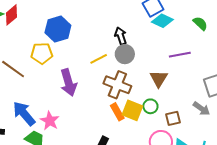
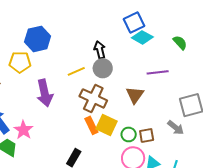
green circle: (150, 106) -> (129, 134), moved

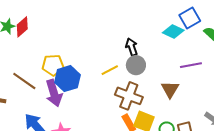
blue square: (134, 22) -> (190, 18), moved
blue hexagon: (38, 39) -> (67, 79), moved
purple arrow: (45, 93) -> (54, 93), moved

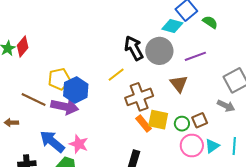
black arrow: (132, 47) -> (134, 48), size x1.4
gray circle: (136, 65) -> (159, 51), moved, size x1.4
purple arrow: (54, 93) -> (65, 107), turned -52
brown cross: (129, 96) -> (139, 97), turned -32

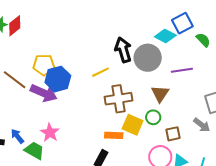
orange rectangle: (144, 124) -> (114, 135), moved, turned -60
green circle: (182, 124) -> (153, 117), moved
blue arrow: (52, 141) -> (17, 136), moved, size x0.6

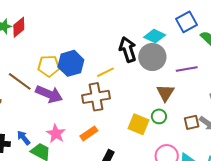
cyan diamond: (165, 36) -> (155, 36), moved
blue hexagon: (58, 79) -> (71, 63), moved
brown cross: (119, 99) -> (96, 97), moved
brown square: (173, 134) -> (192, 122), moved
orange rectangle: (114, 135) -> (89, 133), moved, turned -36

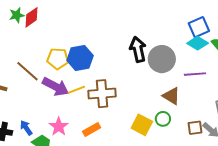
cyan diamond: (155, 36) -> (198, 43), moved
yellow line: (105, 72) -> (76, 90), moved
brown triangle: (165, 93) -> (171, 96), turned -36

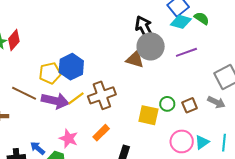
black arrow: (138, 49) -> (144, 28), moved
brown triangle: (171, 96) -> (135, 59), moved
brown square: (195, 128) -> (190, 105), moved

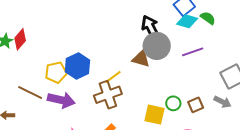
yellow line: (76, 98) -> (113, 77), moved

